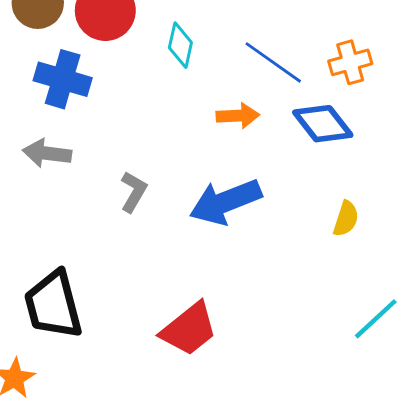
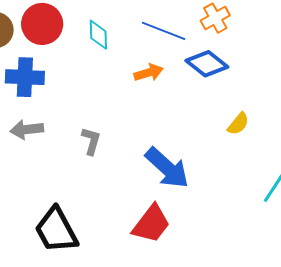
blue arrow: (225, 202) -> (167, 168), moved, turned -102
yellow semicircle: (346, 219) -> (238, 124), turned 35

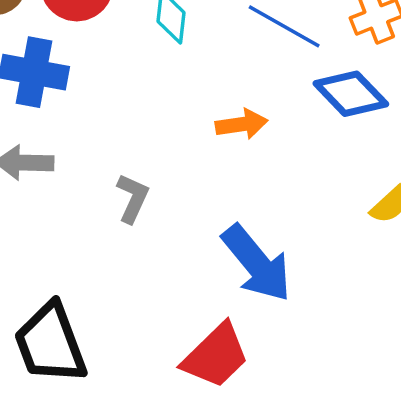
orange arrow: (149, 73) -> (241, 124), moved

